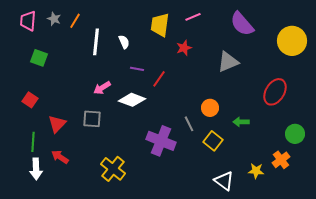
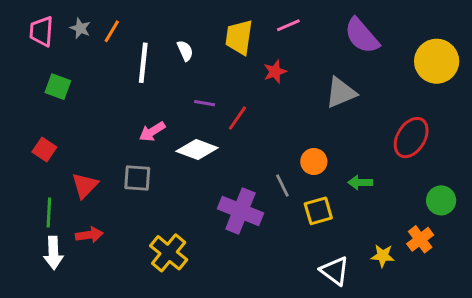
white semicircle: (124, 42) -> (185, 51), moved
yellow square: (213, 141) -> (318, 211), turned 36
red arrow: (60, 157) -> (89, 235), turned 138

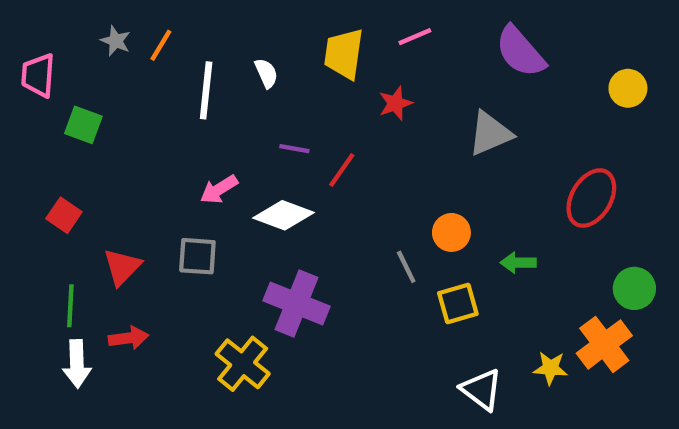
pink trapezoid: (41, 31) -> (38, 75), moved
yellow circle: (437, 61) -> (628, 88), size x0.6
purple cross: (240, 211) -> (296, 304), moved
orange cross: (420, 239) -> (604, 344), size x1.4

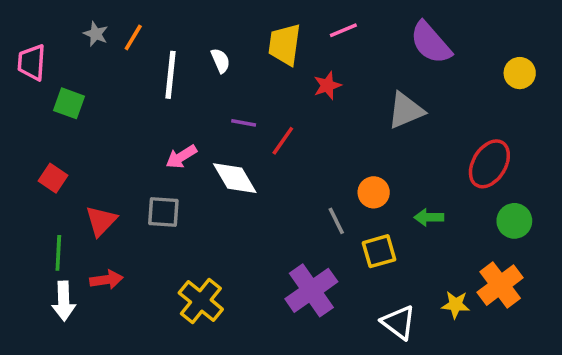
white diamond: (284, 215) -> (235, 178), turned 39
green circle: (634, 288) -> (514, 221), moved
purple cross: (296, 304) -> (311, 290), moved, turned 33

